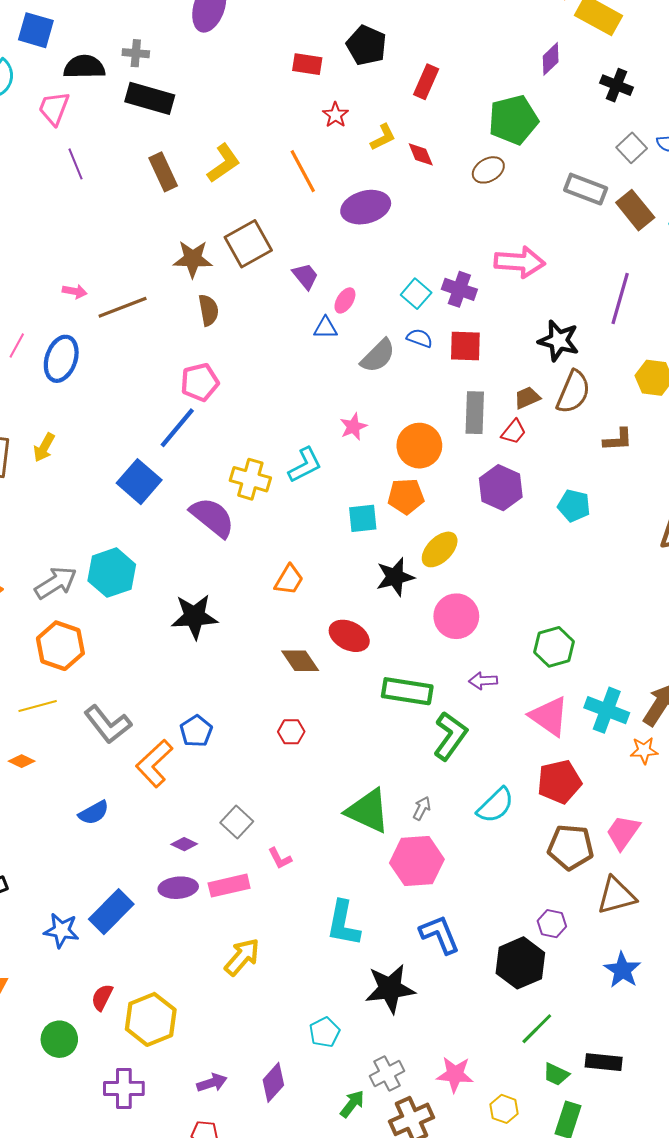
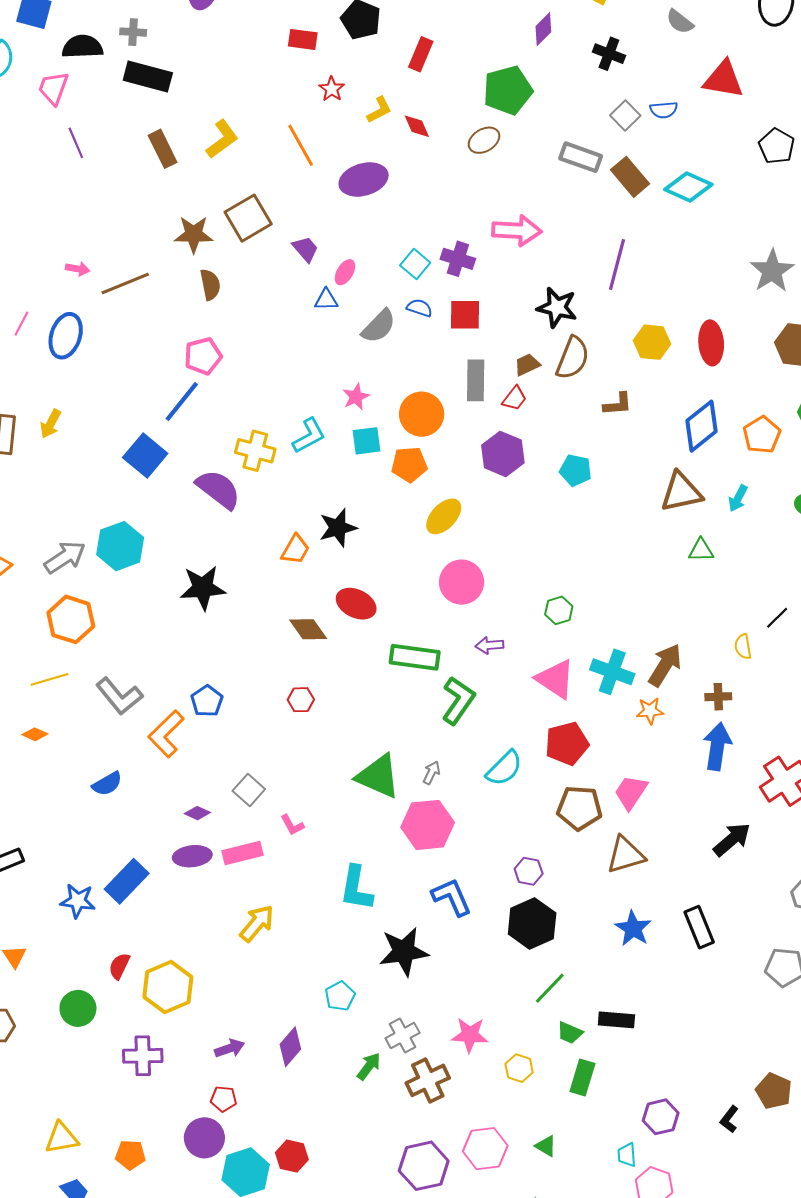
cyan square: (363, 518) -> (366, 441), moved
black star: (395, 577) -> (338, 528), moved
green hexagon: (554, 647) -> (559, 610), size x0.7
purple hexagon: (552, 924) -> (529, 871), moved

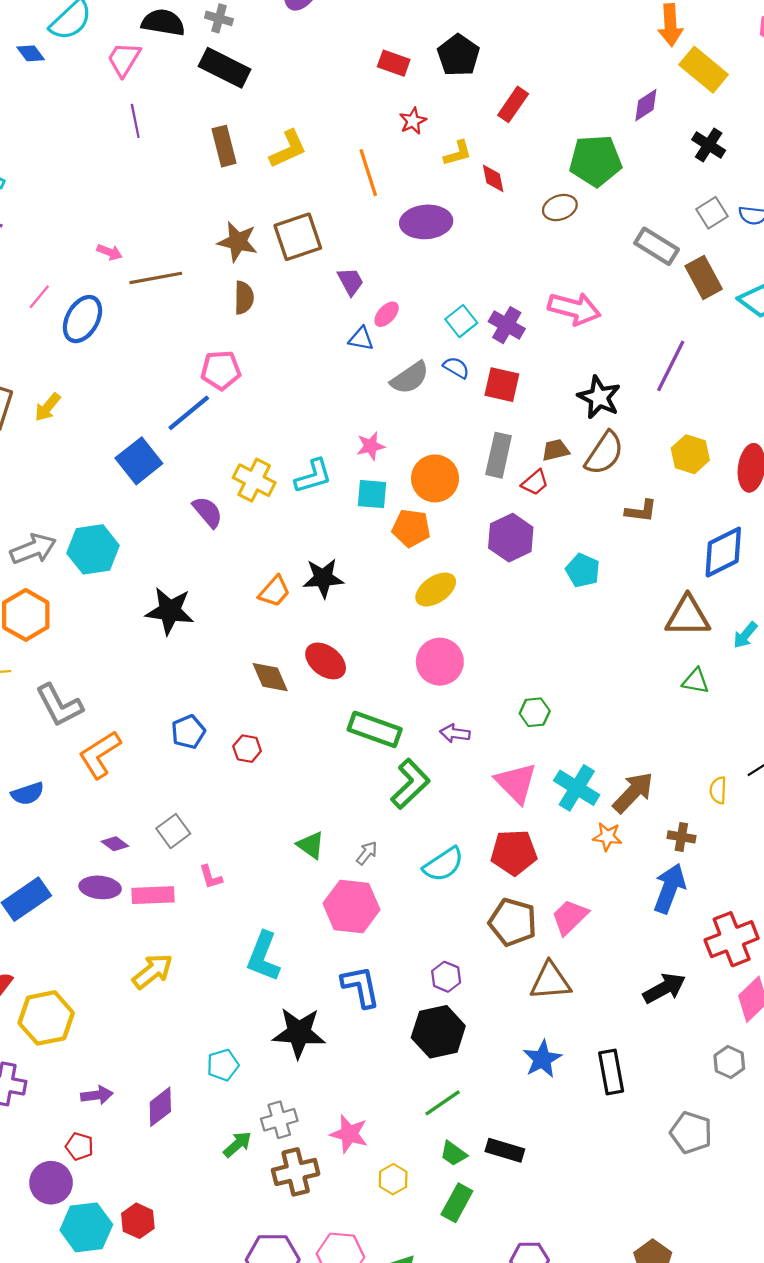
purple semicircle: (218, 489) -> (208, 512), size x0.7
blue pentagon: (207, 701) -> (188, 732), moved
green triangle: (378, 776) -> (311, 845), size x0.6

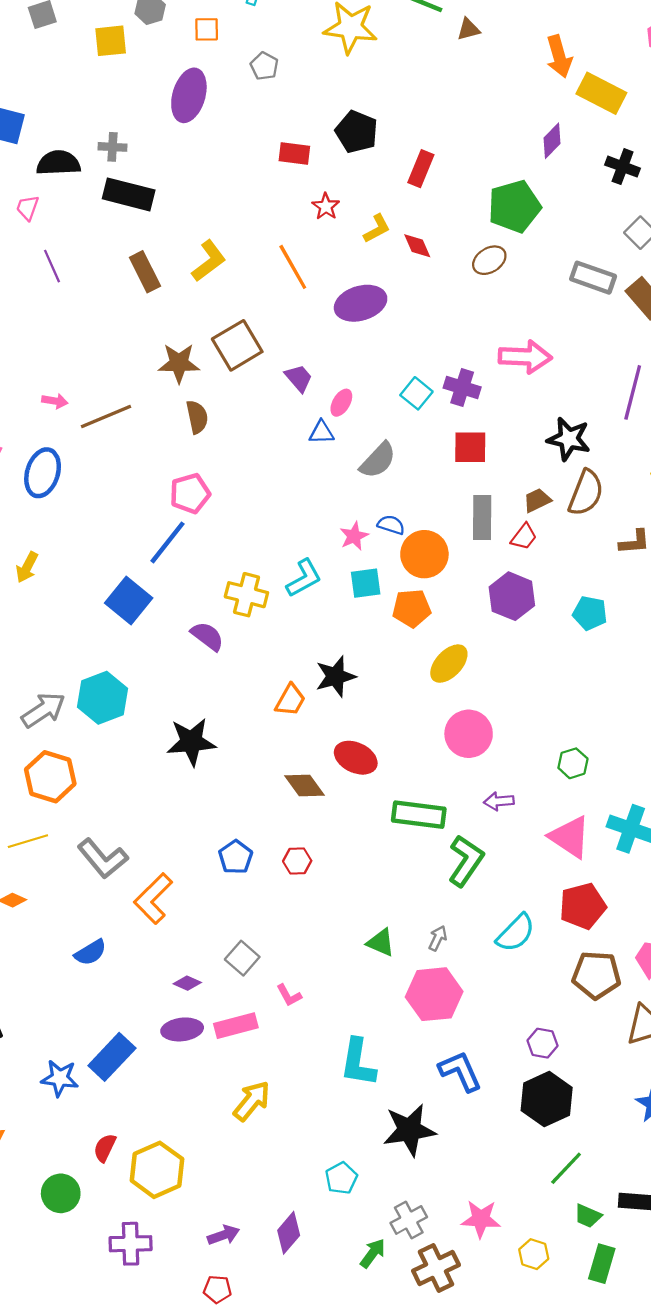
pink trapezoid: (124, 59) -> (27, 208), size x0.7
blue semicircle: (456, 368) -> (391, 525), moved

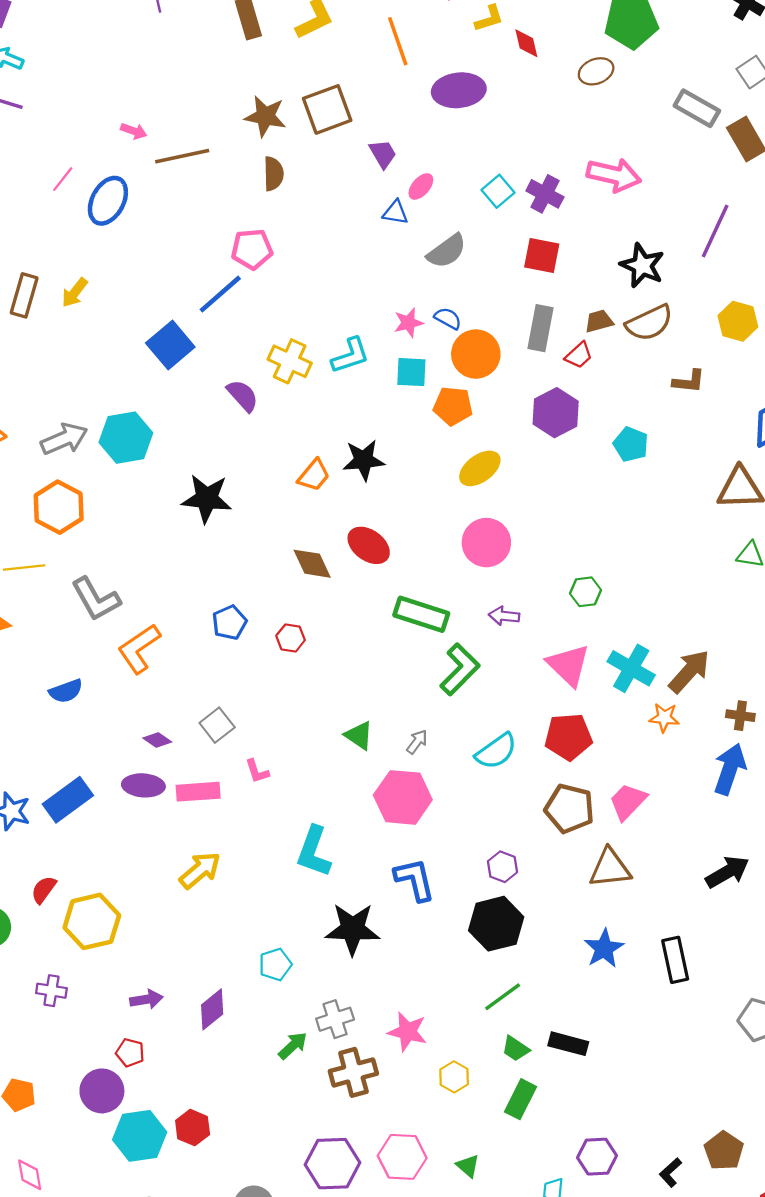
brown semicircle: (586, 493) -> (649, 323), turned 33
purple cross: (131, 1244) -> (51, 991), size x0.7

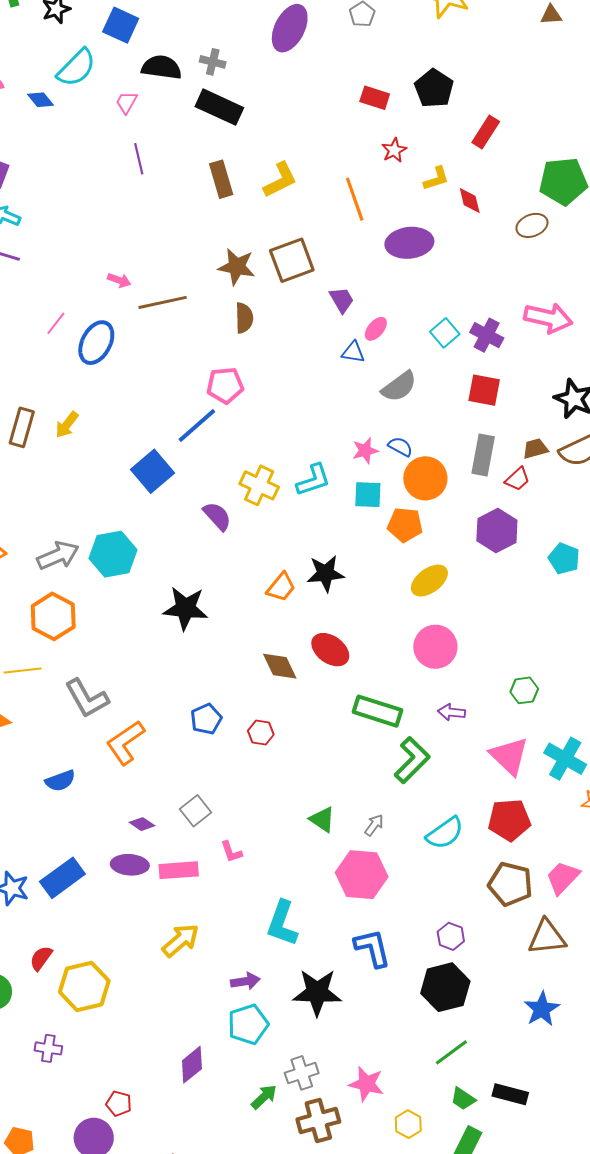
cyan pentagon: (275, 965) -> (248, 1024), size x1.4
purple arrow: (146, 999) -> (245, 981), moved

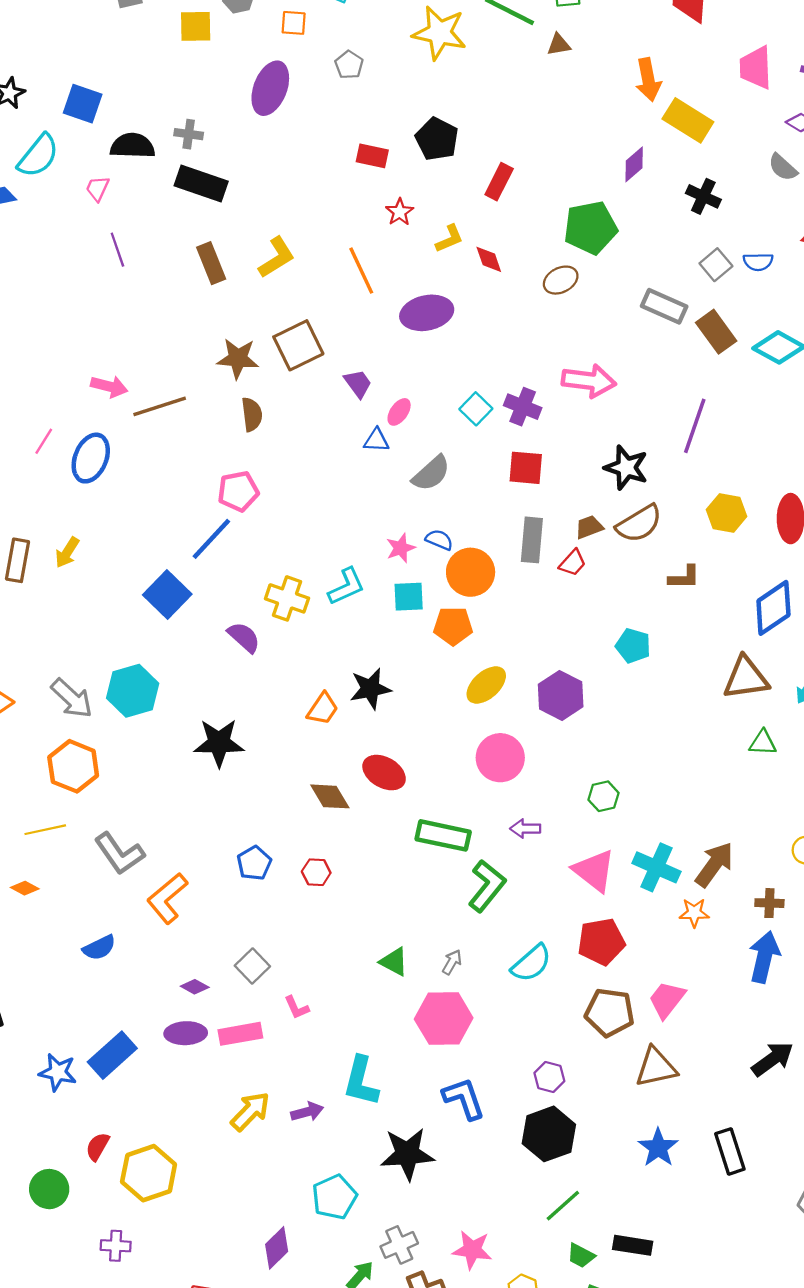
pink arrow: (119, 280) -> (109, 386), size x1.4
purple hexagon: (497, 531) -> (561, 695), moved
gray arrow: (58, 555) -> (72, 698), turned 72
purple arrow: (245, 981) -> (307, 1112), moved

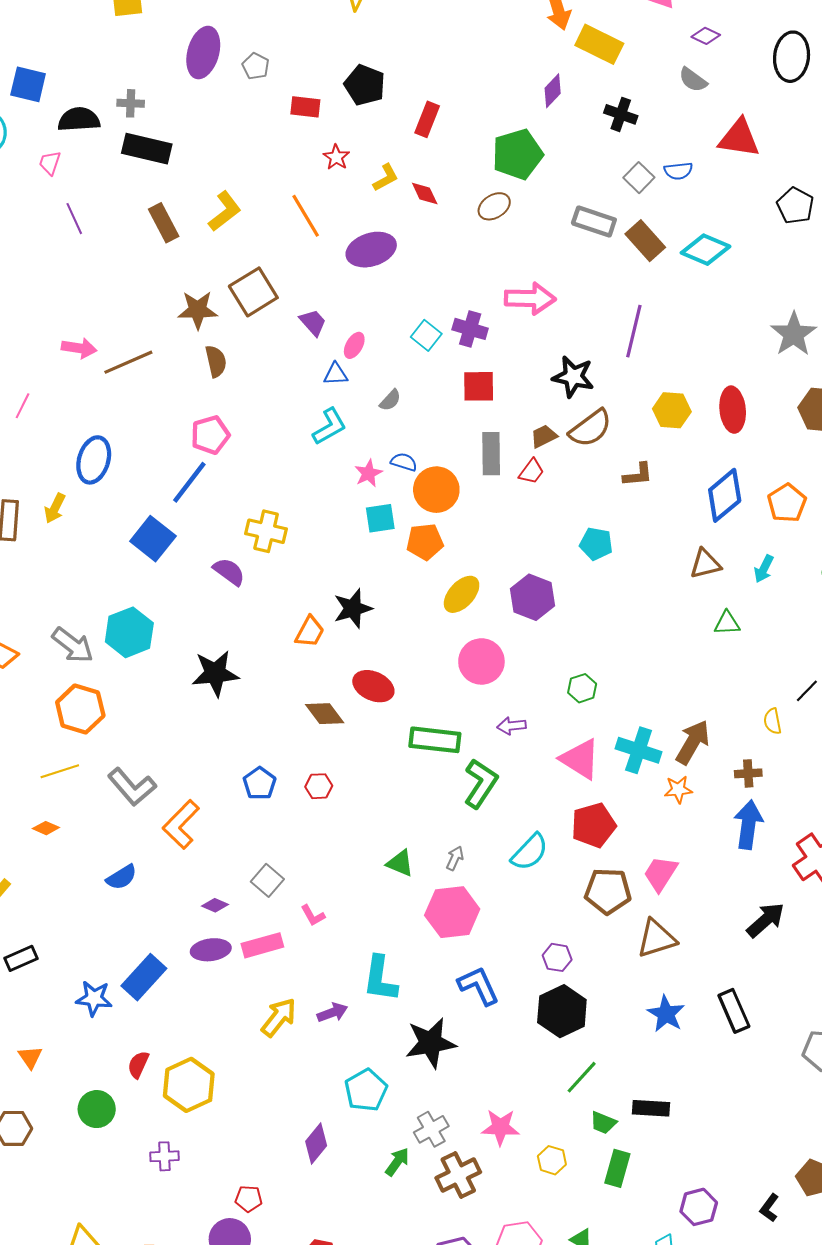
gray pentagon: (349, 65) -> (256, 66), moved
blue ellipse: (91, 458) -> (94, 460), moved
gray semicircle: (431, 473) -> (390, 400), size x0.6
cyan L-shape: (346, 586) -> (330, 426), moved
brown triangle: (746, 678) -> (705, 564), size x0.7

